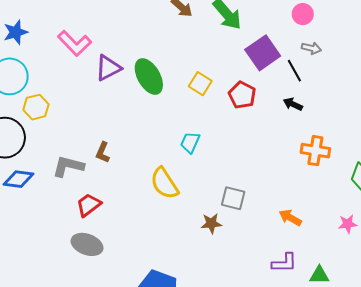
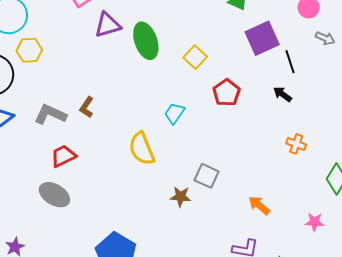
gray arrow: (311, 48) -> (325, 38), moved
red pentagon: (242, 95) -> (226, 93), moved
orange cross: (315, 151) -> (296, 144), size x0.7

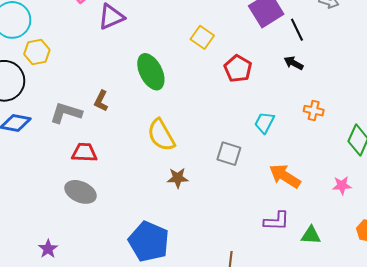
green ellipse: (146, 41) -> (151, 72), moved
cyan trapezoid: (174, 113) -> (264, 123), moved
red trapezoid: (63, 156) -> (84, 152), turned 36
brown star: (181, 197) -> (178, 178), moved
orange arrow: (259, 205) -> (285, 176), size x1.4

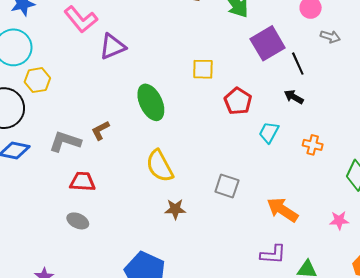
yellow square: (202, 37) -> (203, 69), turned -35
brown L-shape: (101, 101) -> (100, 130), turned 35
cyan trapezoid: (264, 123) -> (269, 132), moved
gray ellipse: (81, 192) -> (78, 221), size x0.7

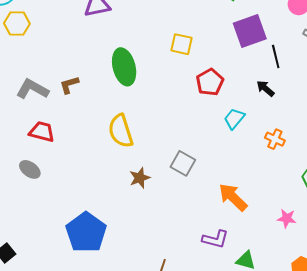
brown star: (175, 209) -> (140, 178), moved, turned -30

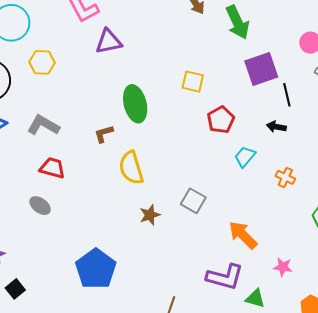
yellow hexagon: (17, 23) -> (42, 62), moved
brown L-shape: (69, 85) -> (104, 134), moved
black arrow: (265, 88) -> (276, 127), turned -30
pink star: (287, 218) -> (283, 267), moved
purple L-shape: (215, 239) -> (225, 277), size x1.4

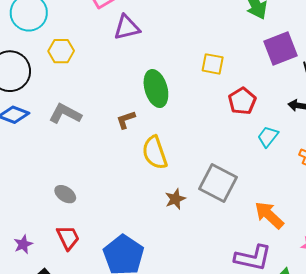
red trapezoid: (52, 168) -> (68, 238), moved, turned 52
gray square: (193, 201) -> (218, 183), size x1.5

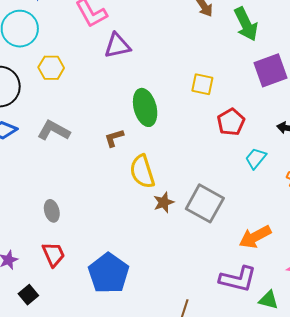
gray ellipse: (65, 194) -> (52, 211), turned 40
brown star: (175, 199) -> (164, 202), moved
orange arrow: (269, 215) -> (255, 237), turned -72

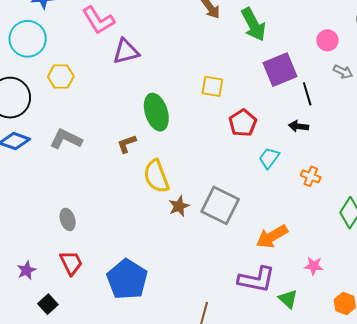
green triangle: (269, 300) -> (288, 299), turned 30

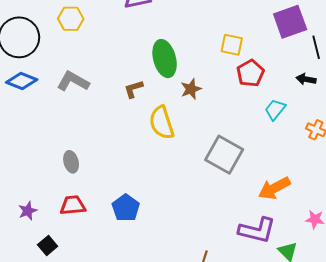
yellow square: (212, 86) -> (232, 45), moved
brown star: (179, 206) -> (191, 89), moved
red trapezoid: (71, 263) -> (73, 205), turned -72
blue pentagon: (127, 279) -> (126, 208), moved, size x0.7

